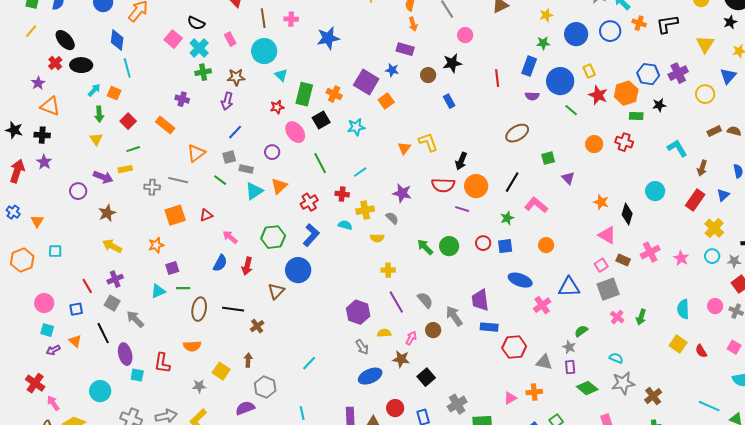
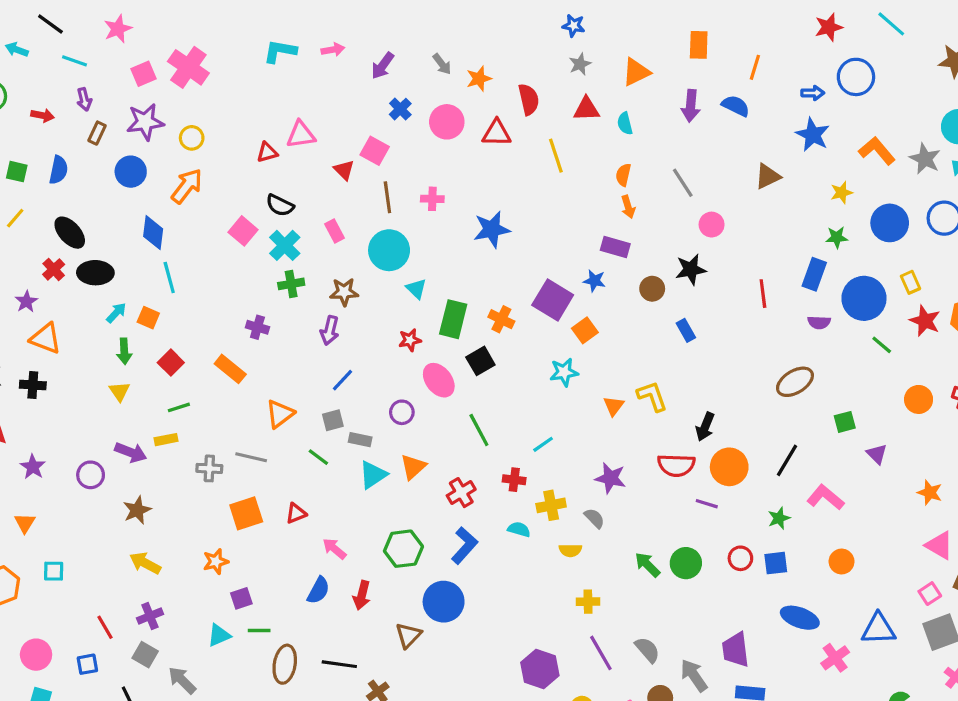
cyan star: (356, 127) -> (564, 372), moved
purple star: (44, 162) -> (33, 467), moved

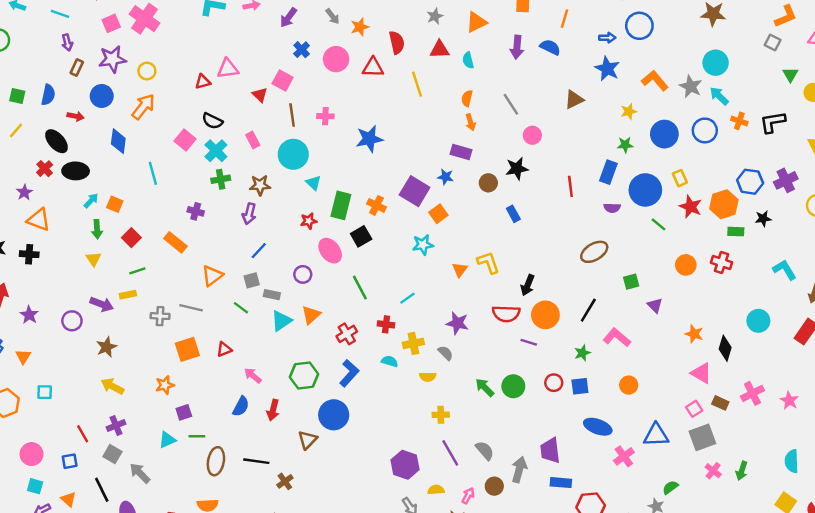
red arrow: (42, 115) -> (76, 116), moved
cyan line: (169, 277) -> (153, 173), moved
gray arrow: (694, 675) -> (519, 470), turned 50

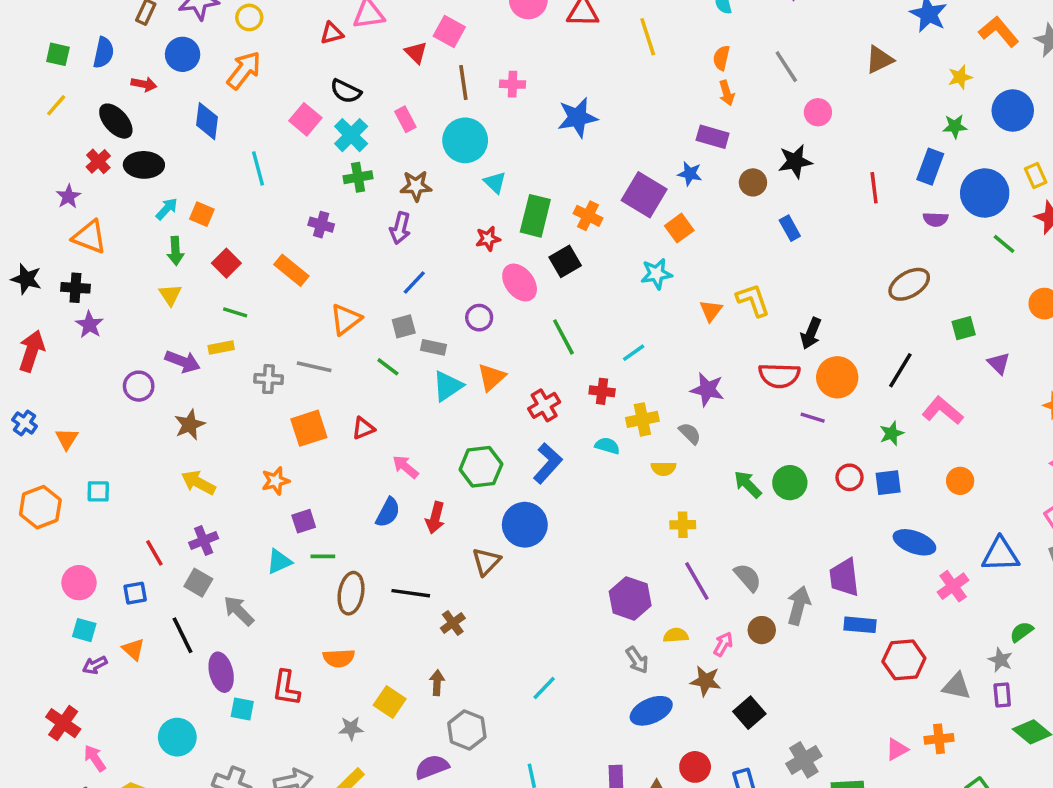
green line: (137, 271) -> (235, 312), turned 35
purple star: (29, 315) -> (90, 325), moved

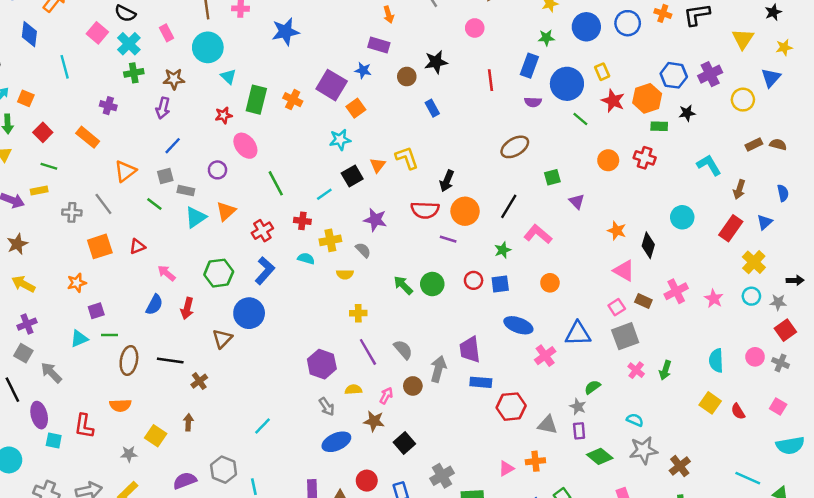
pink circle: (818, 112) -> (475, 28), moved
black square: (565, 261) -> (352, 176), moved
gray line: (314, 367) -> (103, 204), turned 40
gray hexagon: (467, 730) -> (224, 470), moved

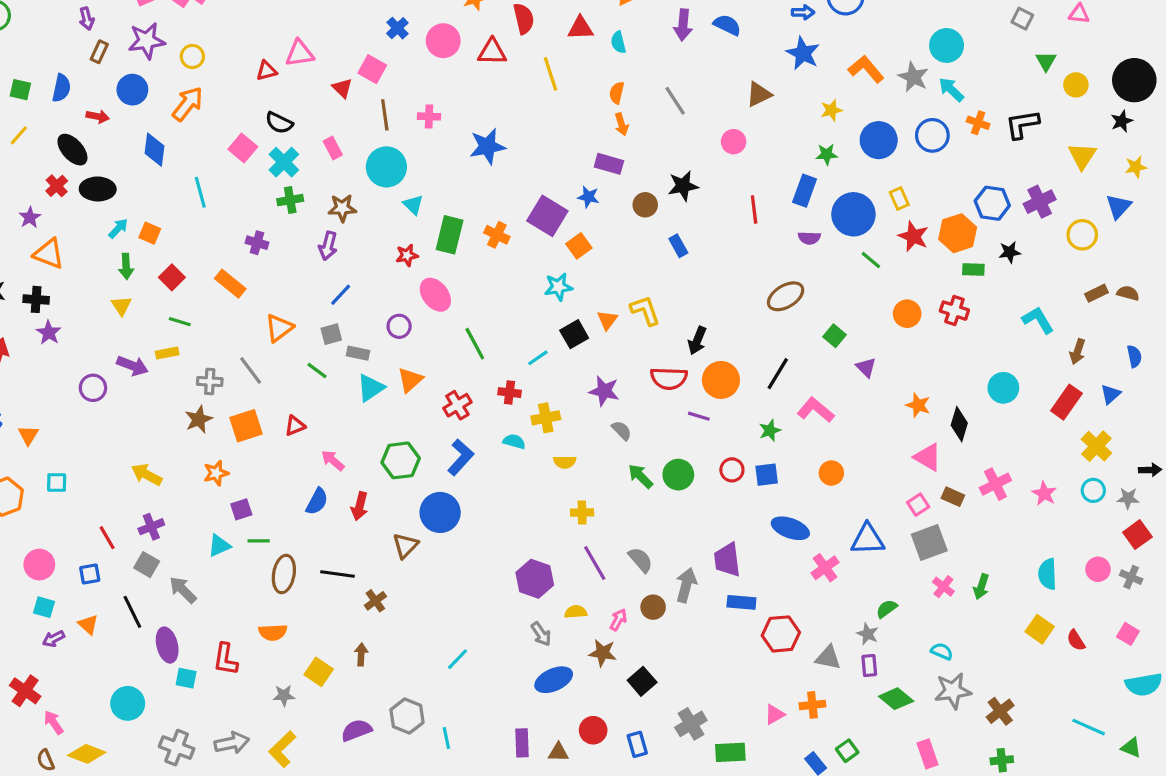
green square: (552, 177) -> (835, 336), turned -35
brown star: (17, 244) -> (199, 419), moved
gray semicircle: (363, 250) -> (622, 430), moved

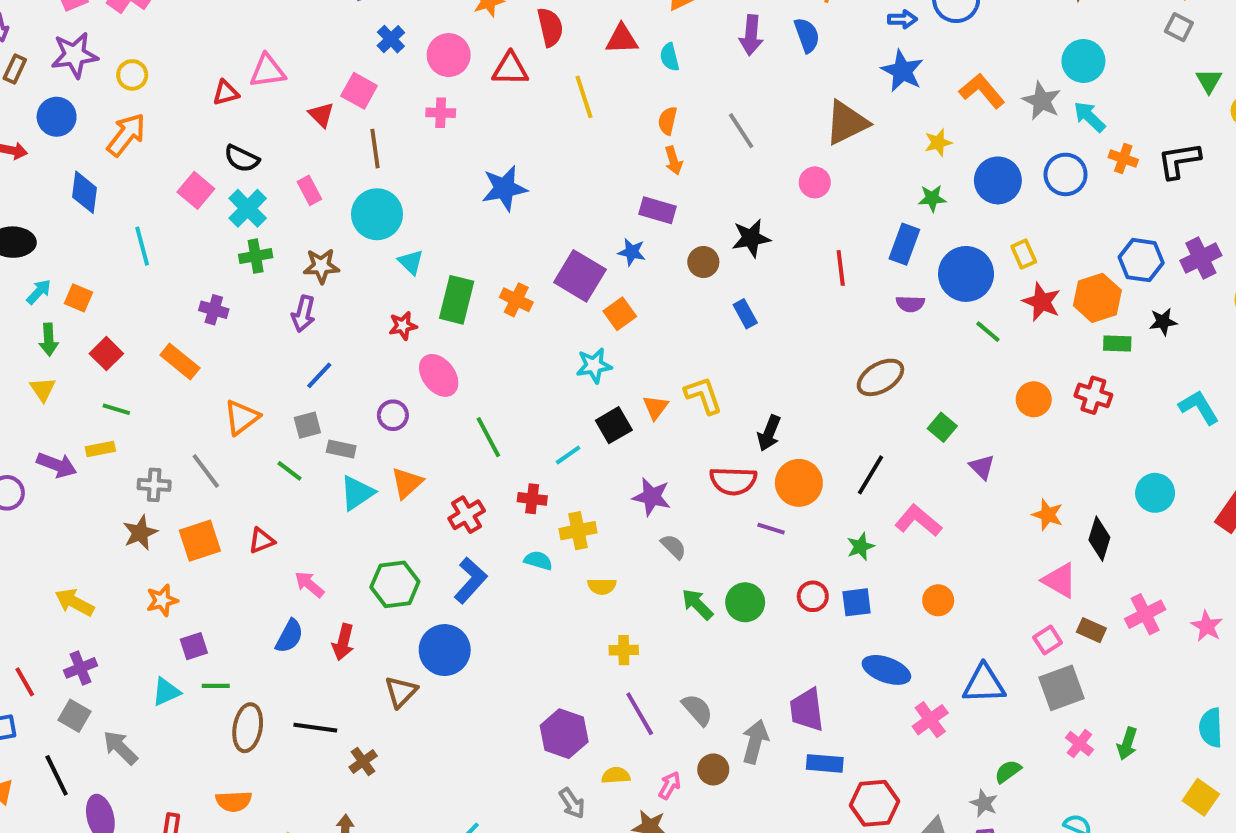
blue semicircle: (727, 25) -> (807, 35), turned 44
brown triangle: (759, 94) -> (847, 123), size x1.4
pink cross: (429, 116) -> (441, 113), moved

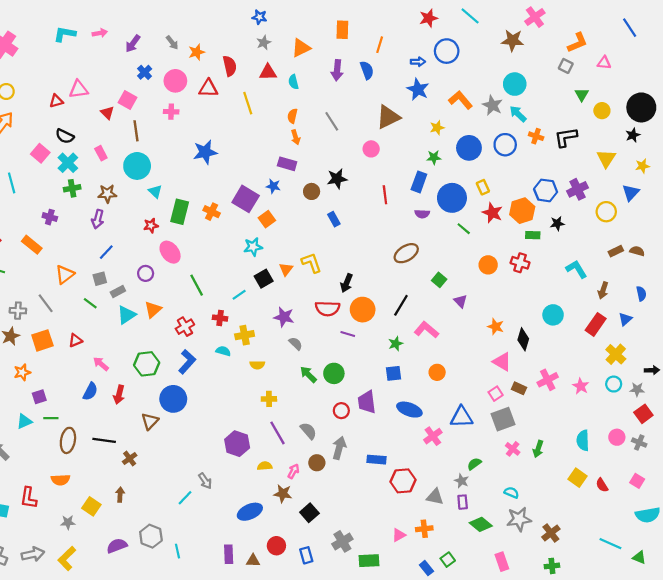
gray rectangle: (341, 449) -> (118, 291), turned -40
red circle: (813, 596) -> (341, 411), moved
purple trapezoid: (807, 710) -> (367, 402), moved
gray arrow: (572, 803) -> (205, 481), moved

